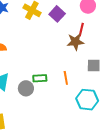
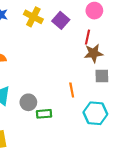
brown star: (75, 42) -> (94, 53), moved
green rectangle: (40, 78) -> (44, 114), moved

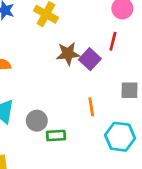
purple square: (61, 20) -> (90, 59), moved
brown star: (94, 53) -> (68, 54), moved

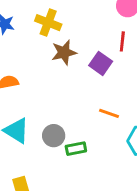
brown star: (68, 54) -> (64, 52), moved
orange line: (91, 107) -> (109, 113), turned -54

